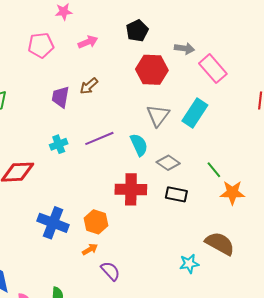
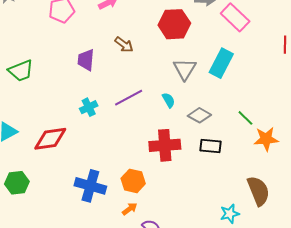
brown arrow: (89, 86) -> (124, 45), moved, turned -96
cyan semicircle: (139, 145) -> (169, 100), size x0.7
brown semicircle: (220, 244) -> (258, 191), turned 44

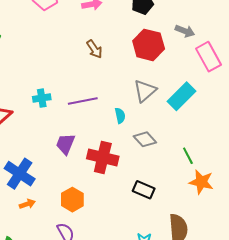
purple trapezoid: (86, 60) -> (65, 144), moved
black rectangle: (211, 146) -> (144, 190), moved
orange hexagon: (133, 181) -> (72, 200), moved
orange arrow: (130, 209) -> (27, 204), moved

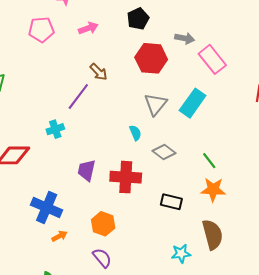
purple line: (83, 101) -> (78, 96), moved, turned -32
orange star: (201, 182) -> (213, 190), moved

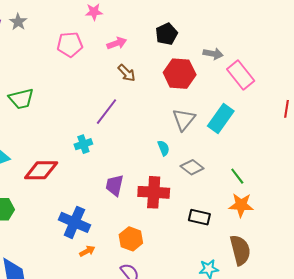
brown arrow: (99, 72) -> (127, 73), moved

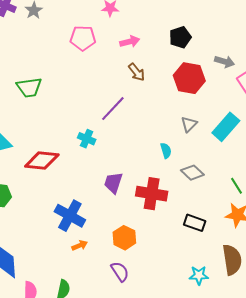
gray triangle: (184, 120) -> (189, 124), size x0.7
cyan cross: (83, 144) -> (87, 139), turned 36

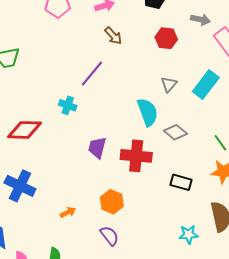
red hexagon: (189, 78) -> (166, 38), size x0.7
cyan semicircle: (166, 151) -> (148, 112), size x1.8
blue cross: (70, 216) -> (20, 186), moved

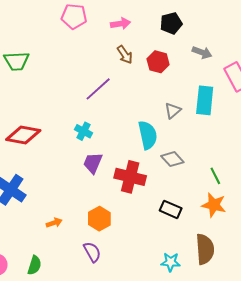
gray arrow: (200, 20) -> (202, 52), moved
red hexagon: (166, 38) -> (158, 62), moved
cyan rectangle: (206, 85) -> (205, 100), moved, turned -40
cyan cross: (68, 105) -> (84, 131), moved

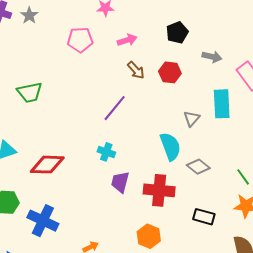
orange hexagon: (99, 219) -> (149, 236), moved

